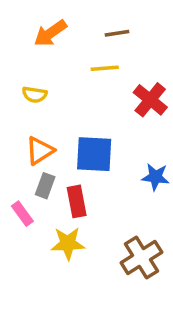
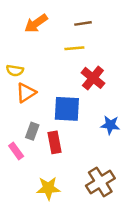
yellow semicircle: (35, 95) -> (15, 70), moved
red cross: (150, 100) -> (93, 78), moved
orange triangle: (40, 151) -> (26, 93), moved
yellow star: (68, 243) -> (48, 188), moved

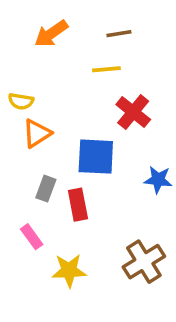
pink rectangle: (16, 151) -> (32, 237), moved

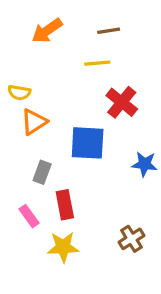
red rectangle: (78, 205) -> (65, 205), moved
brown cross: (144, 262) -> (131, 239), size x0.7

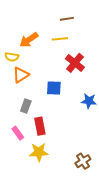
orange arrow: (47, 31) -> (29, 40), moved
blue square: (88, 143) -> (54, 88), size x0.7
brown cross: (131, 239) -> (83, 161), moved

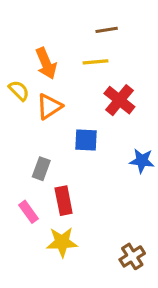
orange arrow: (29, 40) -> (46, 63), turned -78
yellow semicircle: (12, 57) -> (19, 91), turned -144
orange triangle: (21, 75) -> (49, 106), moved

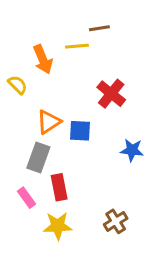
yellow line: (96, 62) -> (77, 46), moved
orange triangle: (49, 106) -> (49, 122), moved
gray rectangle: (41, 169) -> (38, 158), size x1.4
brown cross: (132, 256) -> (116, 221), moved

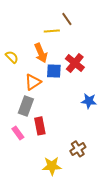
brown line: (99, 28) -> (67, 19), turned 64
orange arrow: (43, 59) -> (41, 53), moved
blue square: (80, 131) -> (54, 71), moved
yellow star: (58, 226) -> (52, 166), moved

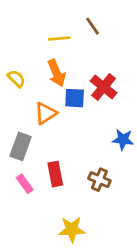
yellow line: (52, 31) -> (59, 39), moved
gray rectangle: (26, 106) -> (21, 146), moved
brown cross: (78, 149) -> (99, 180), moved, turned -35

